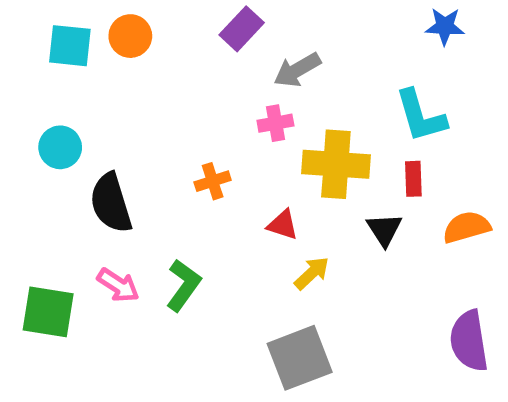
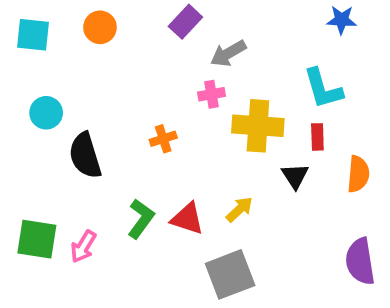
cyan square: (70, 46) -> (33, 35), moved
red triangle: (283, 225) -> (187, 219), moved, size x1.4
orange semicircle: (467, 227) -> (358, 174), turned 111
pink arrow: (118, 285) -> (83, 247), moved, turned 88

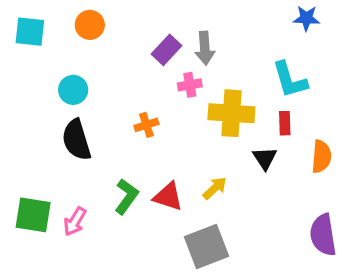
purple rectangle: (185, 22) -> (166, 50), moved
gray arrow: (228, 53) -> (205, 48), turned -64
cyan circle: (46, 113) -> (73, 90), moved

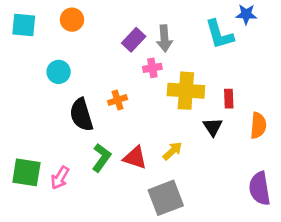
cyan L-shape: (290, 80) -> (219, 34), moved
black semicircle: (76, 140) -> (81, 115), moved

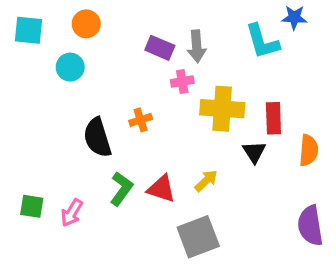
purple rectangle: (134, 40) -> (160, 48), turned 70
cyan circle: (59, 72) -> (70, 67), moved
red rectangle: (229, 99) -> (273, 118), size x1.4
green square: (26, 172) -> (32, 206), size x0.7

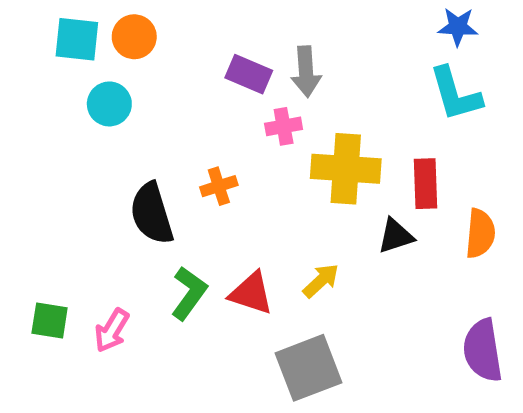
cyan square: (29, 30) -> (77, 39), moved
cyan L-shape: (262, 41) -> (455, 94), moved
black triangle: (254, 152) -> (396, 236), turned 45

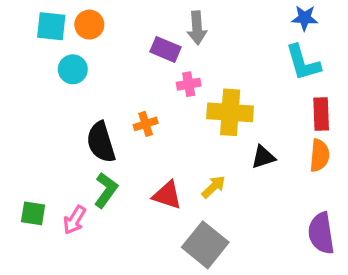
gray arrow: (306, 72) -> (197, 28), moved
red rectangle: (425, 184) -> (321, 114), moved
green L-shape: (189, 293) -> (106, 190), moved
gray square: (308, 368) -> (205, 245), turned -30

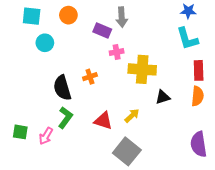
orange circle: (89, 25) -> (68, 15), moved

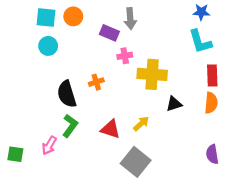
cyan square: (32, 16) -> (46, 18), moved
green square: (20, 132) -> (15, 154), moved
purple semicircle: (199, 144) -> (212, 154), size x0.7

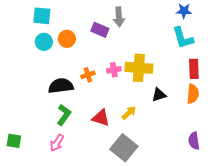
orange circle: (73, 16) -> (67, 39), moved
pink cross: (125, 56) -> (114, 70), moved
black semicircle: (67, 94) -> (61, 86), turned 100
pink arrow: (49, 145) -> (57, 143), moved

